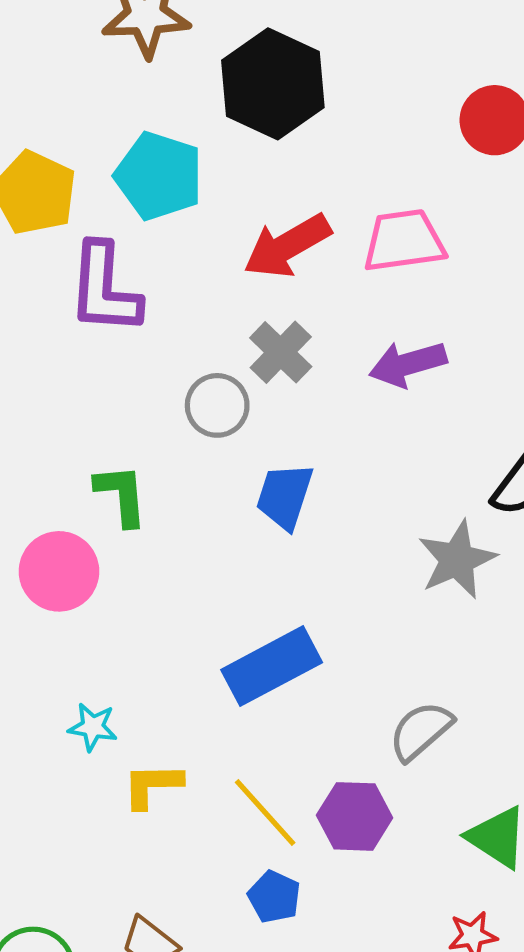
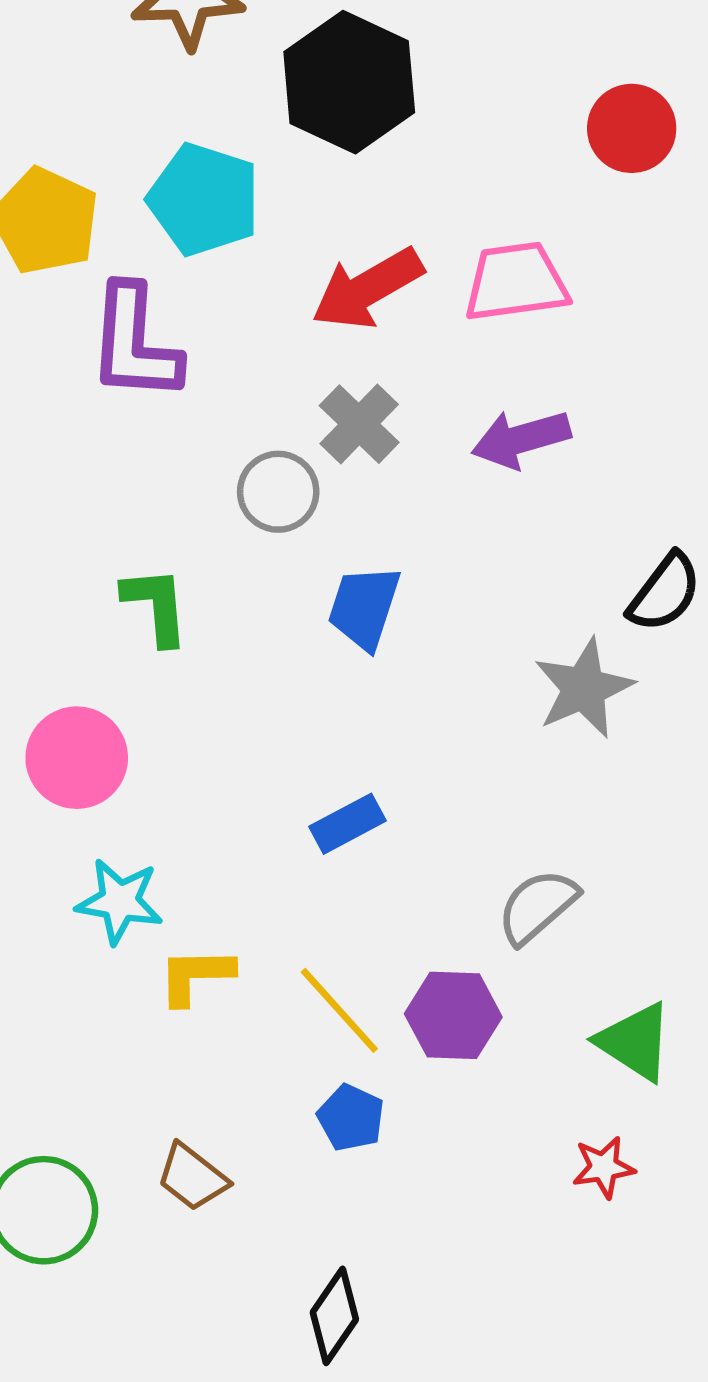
pink circle: (59, 571) -> (77, 758), moved
blue rectangle: (272, 666) -> (348, 824), size x0.6
cyan star: (93, 727) -> (120, 901), size x1.4

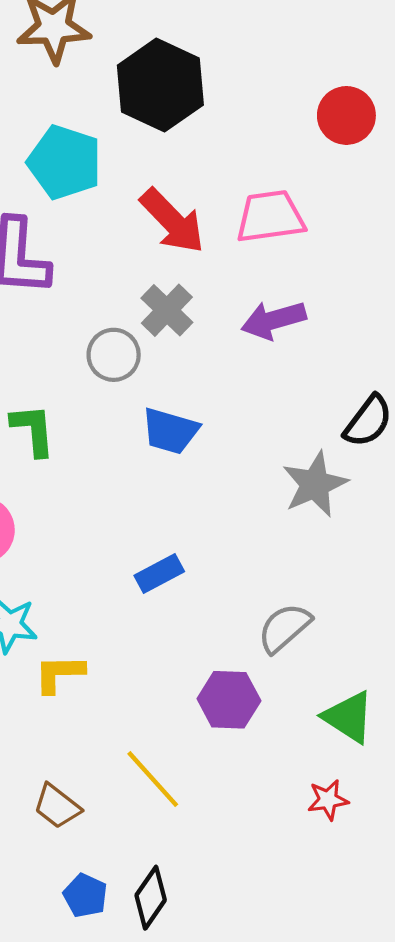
red arrow: (367, 289) -> (172, 221), turned -104
blue trapezoid: (364, 607) -> (170, 431), turned -92
yellow line: (339, 1010) -> (153, 779), moved
blue pentagon: (351, 1118) -> (85, 896), moved

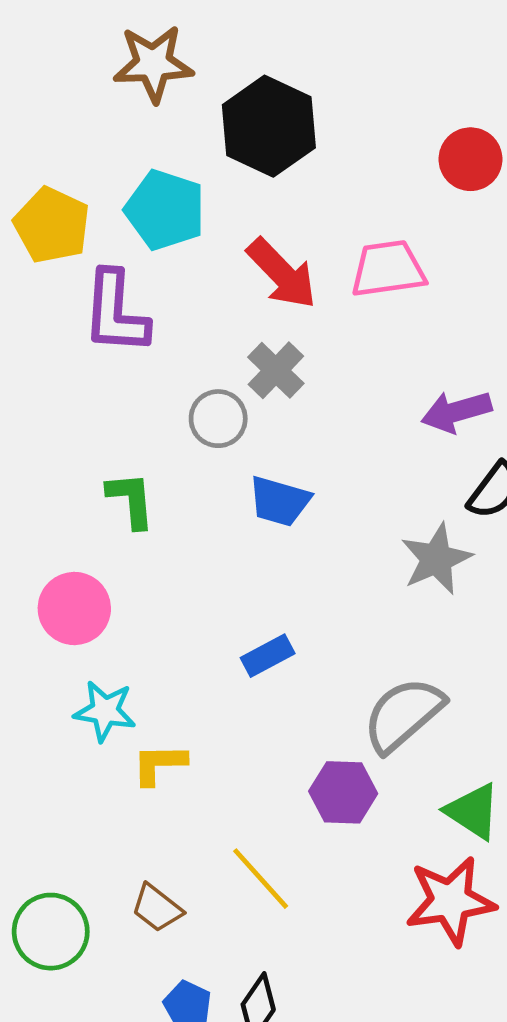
purple arrow: (274, 320) -> (456, 412), moved
gray semicircle: (284, 628) -> (403, 715), size x1.4
red star: (328, 800) -> (450, 901), size x2.0

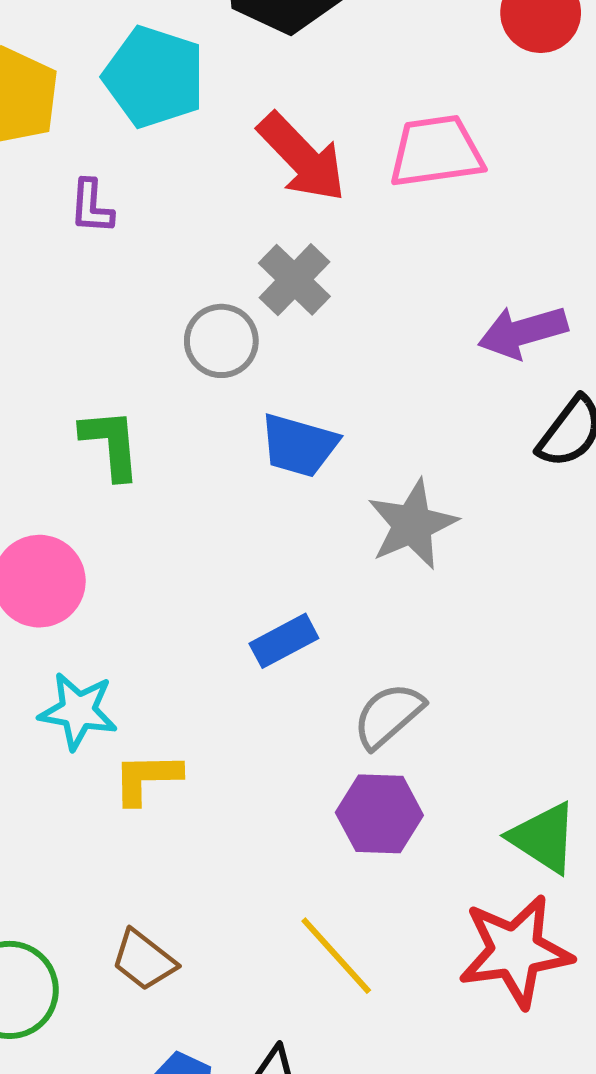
purple L-shape: (116, 312) -> (92, 207), size x0.5
gray star: (436, 559) -> (412, 524), moved
gray semicircle: (403, 715) -> (388, 715), moved, size x0.7
yellow line: (261, 879) -> (336, 956), moved

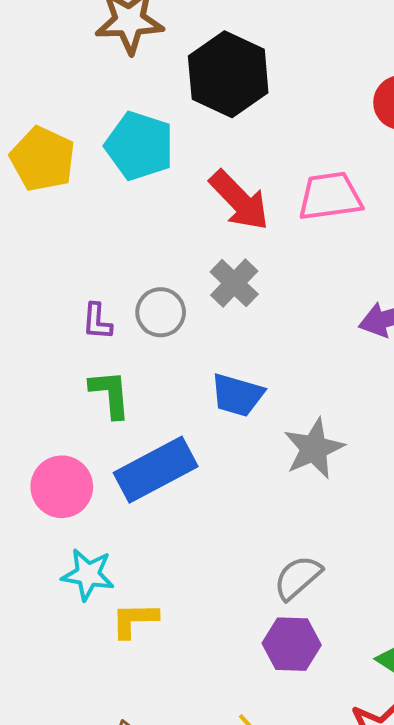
purple L-shape: (92, 207) -> (97, 321), moved
gray circle: (221, 341) -> (161, 312), moved
blue rectangle: (284, 641) -> (156, 470), moved, size x1.8

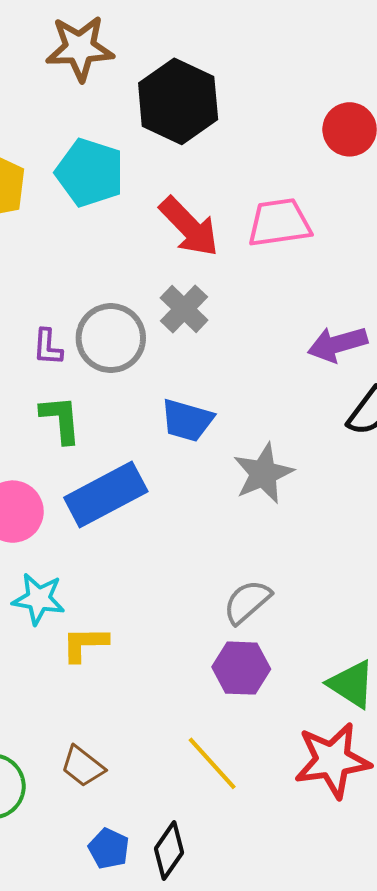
gray circle: (161, 312) -> (111, 338), size x1.4

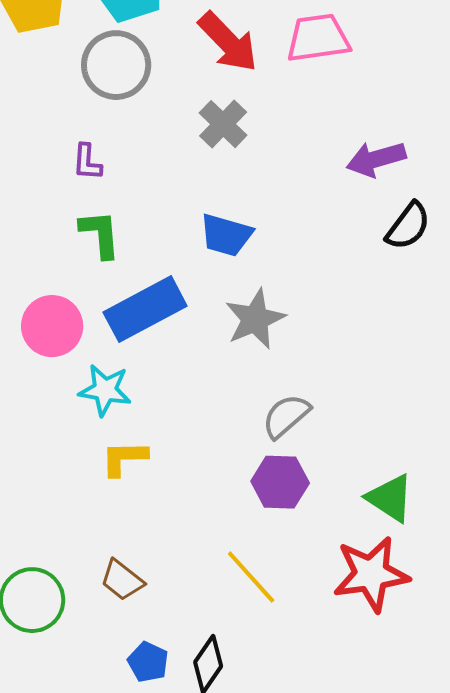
gray circle: (111, 338) -> (116, 65), moved
gray star: (263, 473) -> (255, 319), moved
cyan star: (39, 599) -> (105, 390), moved

